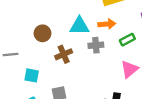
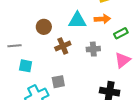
gray cross: (96, 45) -> (93, 49), moved
cyan square: (32, 75) -> (26, 66), moved

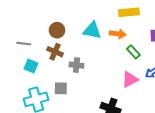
green rectangle: (121, 33) -> (133, 52), turned 64
brown cross: (63, 46) -> (55, 52), moved, turned 35
gray cross: (93, 49) -> (76, 65), moved

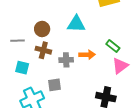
orange arrow: (118, 34) -> (87, 55), moved
gray line: (24, 44) -> (17, 41), moved
green rectangle: (133, 52) -> (113, 46), moved

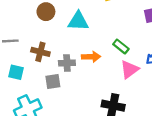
brown circle: (42, 29) -> (46, 12), moved
gray square: (55, 85) -> (53, 82), moved

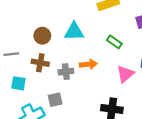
brown circle: (46, 12) -> (42, 36), moved
green rectangle: (121, 47) -> (114, 42), moved
gray square: (53, 82) -> (55, 100), moved

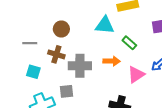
cyan triangle: (74, 32) -> (105, 25), moved
orange arrow: (88, 64) -> (112, 61), moved
gray cross: (66, 72) -> (80, 66), size x1.5

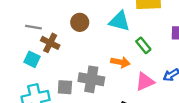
brown circle: (61, 29) -> (80, 22), moved
brown cross: (56, 54) -> (50, 43), moved
gray cross: (80, 66) -> (91, 79), moved

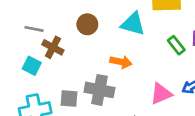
green rectangle: (143, 45) -> (176, 45), moved
orange arrow: (120, 62) -> (121, 62), moved

